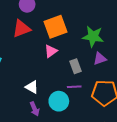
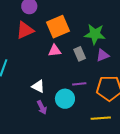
pink triangle: (51, 51) -> (55, 51), turned 32
gray rectangle: (76, 66) -> (80, 54), moved

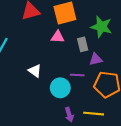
purple triangle: (103, 55) -> (96, 59), moved
purple arrow: (42, 107) -> (69, 115), moved

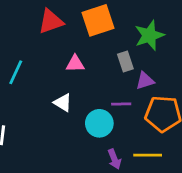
green star: (101, 27) -> (149, 35), turned -30
pink triangle: (58, 37) -> (75, 64), moved

